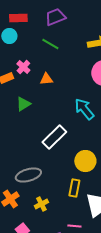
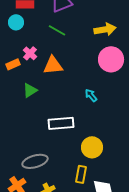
orange triangle: (46, 79) -> (53, 65), size x1.5
cyan arrow: (84, 109) -> (91, 95), size x0.6
white rectangle: (54, 137) -> (61, 123), turned 40

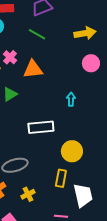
pink circle: (111, 59) -> (91, 63), size x0.7
cyan arrow: (91, 95) -> (71, 99), turned 40

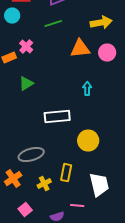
green line: (37, 34) -> (53, 24), turned -48
orange triangle: (33, 69) -> (80, 49), moved
yellow rectangle: (61, 178) -> (66, 173), moved

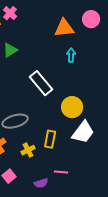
orange triangle: (80, 49) -> (64, 28), moved
white rectangle: (57, 117) -> (41, 83), turned 55
white trapezoid: (99, 185) -> (83, 132), moved, turned 50

